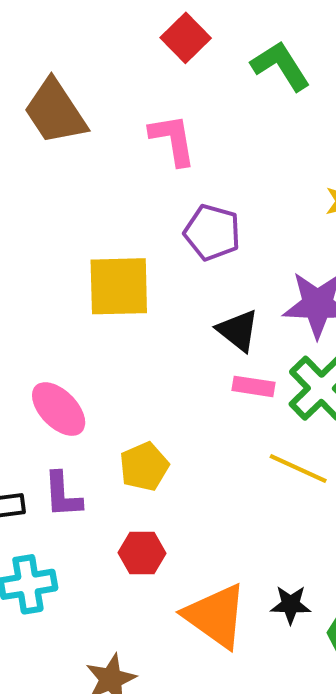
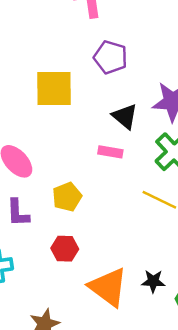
pink rectangle: (253, 386) -> (110, 152), moved

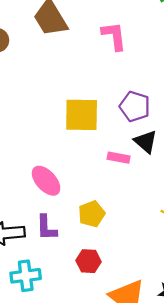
purple pentagon: (111, 57) -> (135, 106), moved
pink rectangle: (110, 152) -> (119, 158), moved

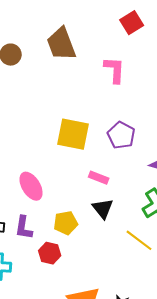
black triangle: (146, 142) -> (103, 208), moved
red hexagon: (89, 261) -> (50, 253), moved

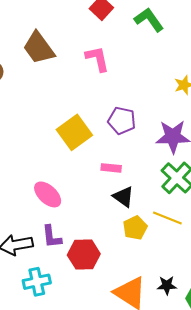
yellow square: (73, 134) -> (74, 132), turned -32
yellow pentagon: (66, 223) -> (135, 228), moved
red hexagon: (50, 253) -> (84, 255), size x1.4

